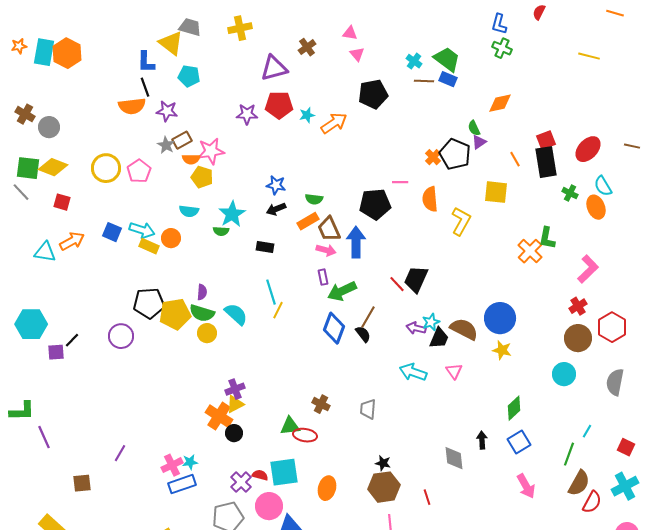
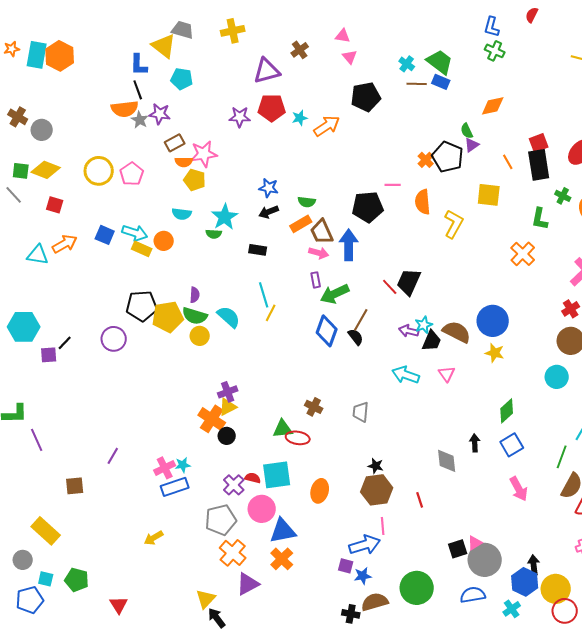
gray star: (166, 145) -> (140, 120), moved
green square: (28, 168) -> (21, 171), size x0.7
green L-shape: (547, 238) -> (540, 219), moved

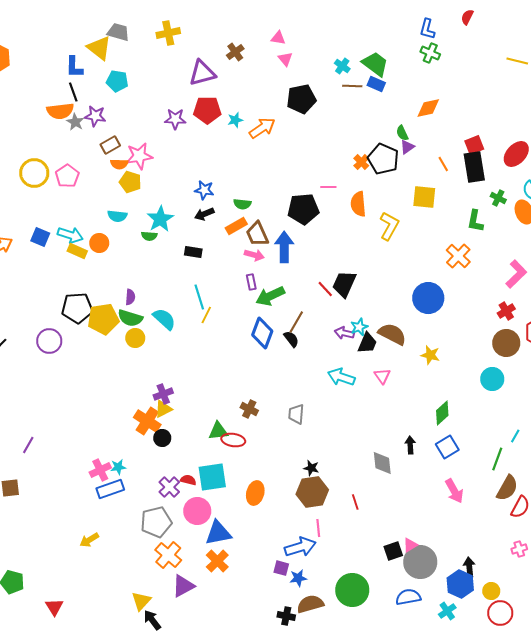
blue circle: (493, 321) -> (428, 298), moved
purple line: (113, 456) -> (28, 445), moved
yellow circle: (556, 589) -> (491, 591), size x0.6

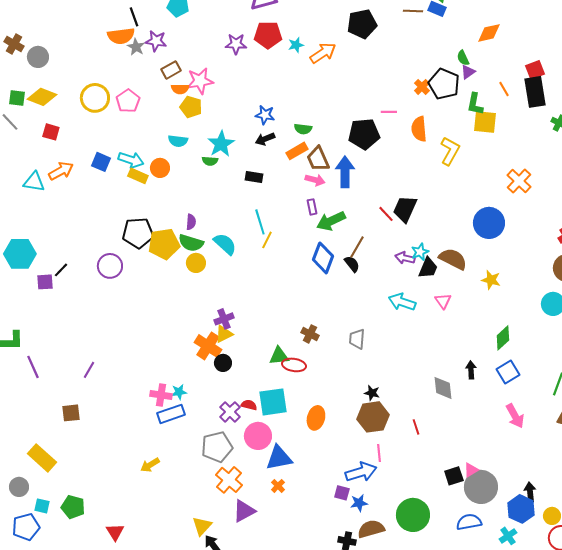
green L-shape: (475, 221) -> (475, 104), moved
pink cross: (100, 470) -> (161, 395), turned 35
orange cross: (217, 561) -> (278, 486), size x0.6

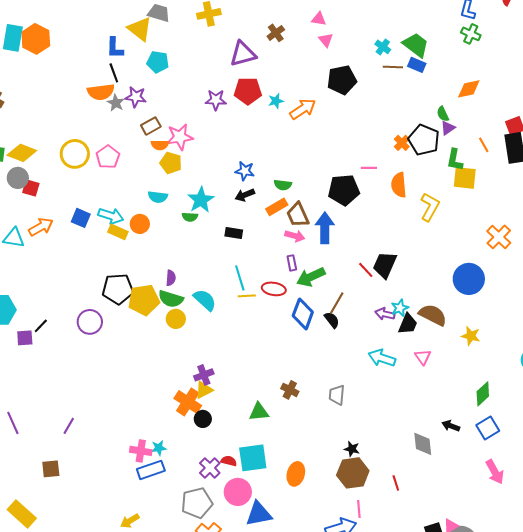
gray circle: (38, 57) -> (18, 178), moved
yellow line: (267, 240) -> (247, 296), turned 60
red ellipse: (294, 365) -> (274, 289), moved
black arrow: (471, 370) -> (451, 426), turned -66

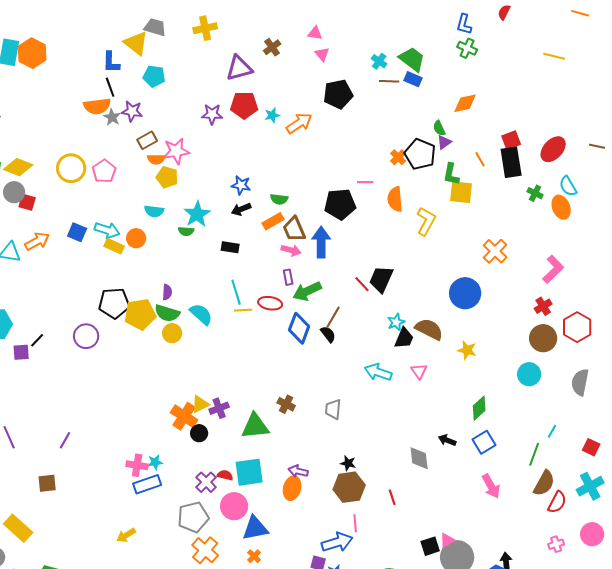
purple arrow: (385, 314) -> (298, 471), moved
purple cross: (204, 375) -> (219, 408), moved
green triangle: (259, 412) -> (255, 426), size x1.4

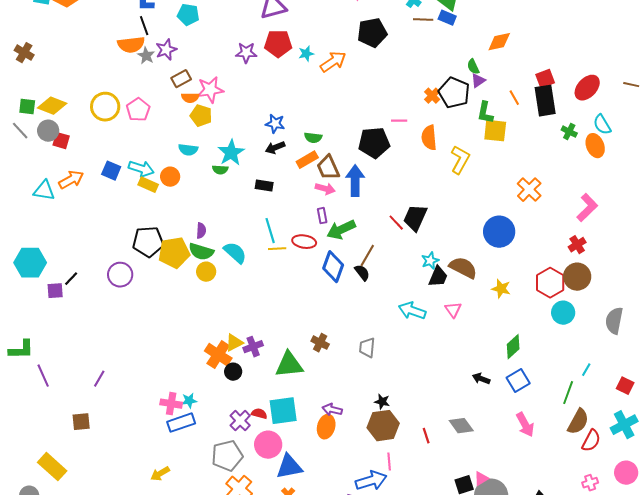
purple star: (132, 111) -> (166, 50), turned -30
red hexagon: (577, 327) -> (550, 283), moved
gray diamond: (419, 458) -> (461, 426), moved, turned -30

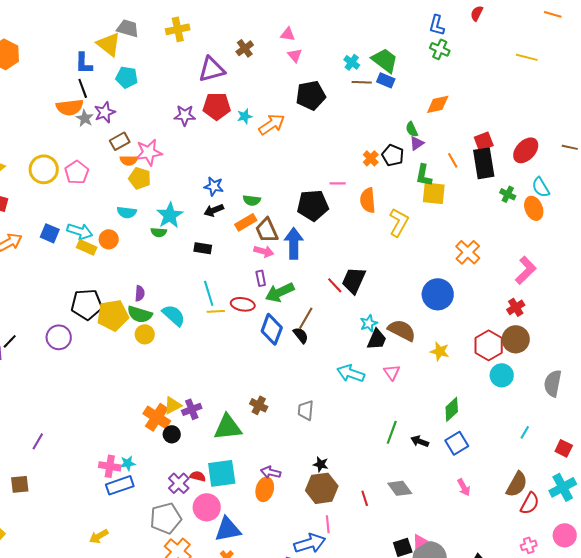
black pentagon: (454, 93) -> (393, 155), size x0.7
green line: (568, 393) -> (392, 432), moved
pink arrow: (525, 425) -> (464, 487), size x0.7

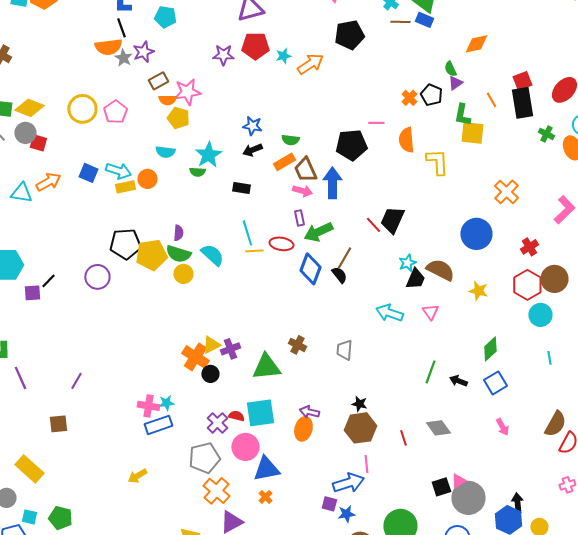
yellow L-shape: (399, 222) -> (437, 162), turned -32
yellow rectangle: (87, 247) -> (125, 187), turned -36
red cross: (516, 307) -> (529, 247), moved
cyan line: (525, 432) -> (549, 358), moved, turned -40

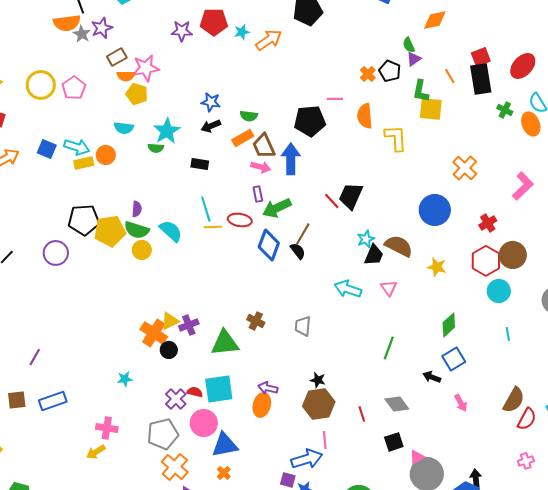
black arrow: (458, 381) -> (432, 377), moved
pink cross: (148, 406) -> (107, 428), moved
blue rectangle: (158, 425) -> (53, 401), moved
black square: (441, 487) -> (394, 442), moved

